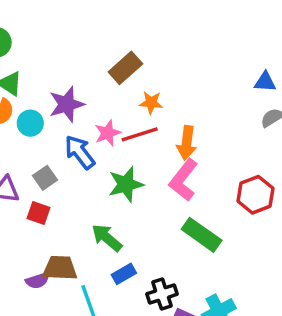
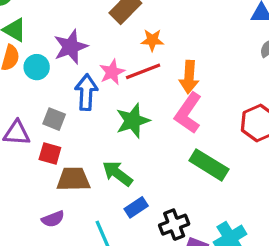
blue arrow: (80, 152) -> (86, 92), turned 44
gray square: (45, 178) -> (54, 119), turned -30
brown trapezoid: (60, 268) -> (73, 179), moved

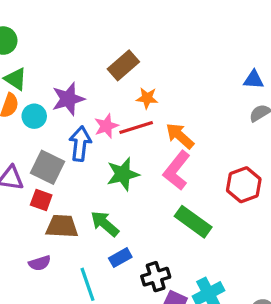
orange arrow: (189, 77) -> (180, 136), turned 124
gray square: (54, 119) -> (47, 167), size x1.5

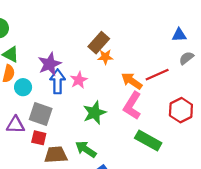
brown rectangle: (123, 65) -> (99, 43), moved
cyan circle: (34, 116) -> (23, 87), moved
red line: (136, 127) -> (157, 75), moved
blue arrow: (80, 144) -> (58, 81), moved

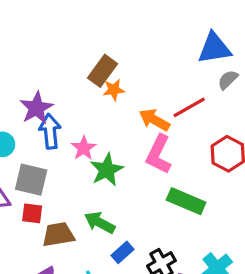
blue triangle: (179, 35) -> (214, 48), size x1.6
pink star: (79, 80) -> (84, 148), moved

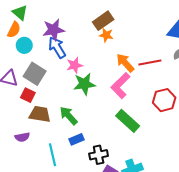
blue arrow: (50, 131) -> (57, 47), turned -45

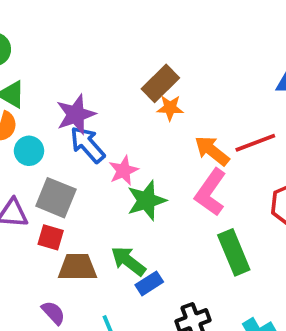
green rectangle: (128, 121) -> (234, 252), turned 35
purple semicircle: (22, 137) -> (53, 313), turned -112
blue rectangle: (76, 139) -> (149, 283), moved

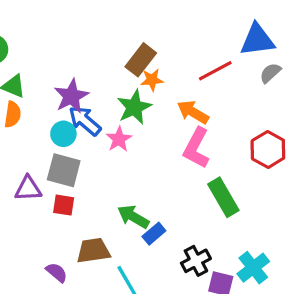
red line: (255, 143) -> (215, 71), moved
cyan circle: (29, 151) -> (63, 134), moved
green star: (146, 200) -> (134, 107), moved
brown trapezoid: (77, 267) -> (93, 251), moved
purple semicircle: (53, 313) -> (57, 272), moved

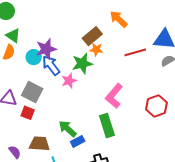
orange arrow: (193, 112) -> (119, 19), moved
cyan circle: (63, 134) -> (34, 57), moved
green rectangle: (223, 197) -> (107, 125), moved

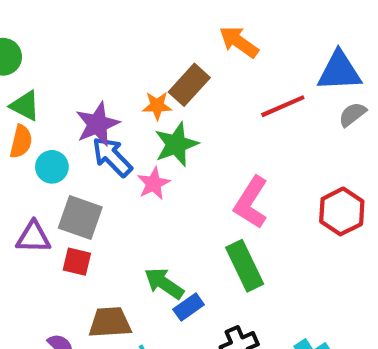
orange star: (96, 50) -> (157, 106), moved
cyan circle: (34, 57) -> (52, 167), moved

